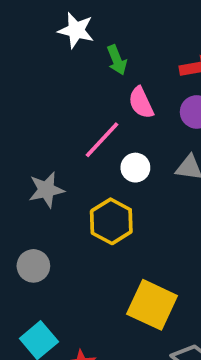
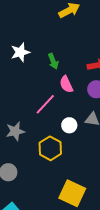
white star: (76, 30) -> (20, 52), moved, turned -30
white circle: (135, 168) -> (69, 125), moved

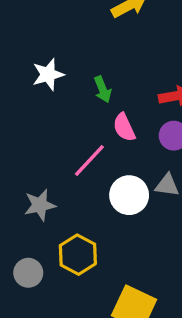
white circle: (69, 125) -> (129, 195), size x1.5
yellow hexagon: (50, 148) -> (78, 255), moved

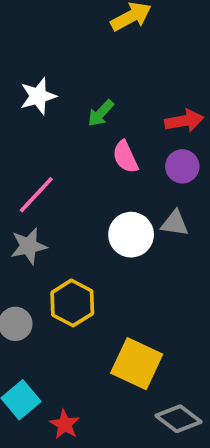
green arrow: (103, 89) -> (101, 113), turned 65
pink line: (89, 160) -> (36, 195), moved

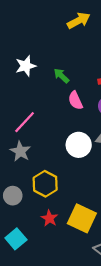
green arrow: (101, 113) -> (61, 76), turned 91
gray star: (29, 246) -> (20, 151), turned -30
red star: (65, 424) -> (49, 218), moved

